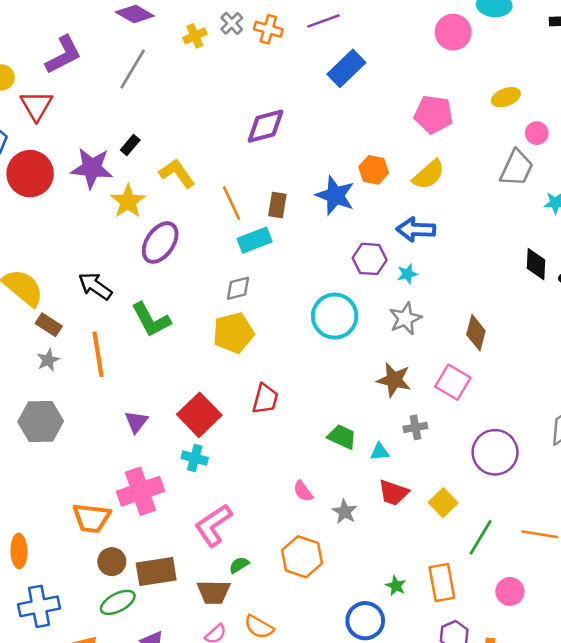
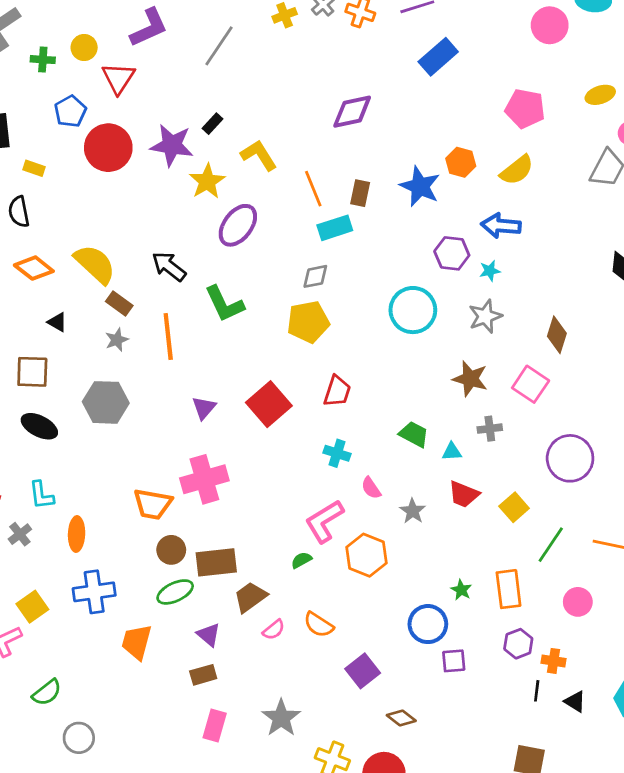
cyan cross: (195, 458) -> (337, 453), moved
pink L-shape: (213, 525) -> (324, 521), moved
brown trapezoid: (214, 592) -> (250, 597), moved, turned 140

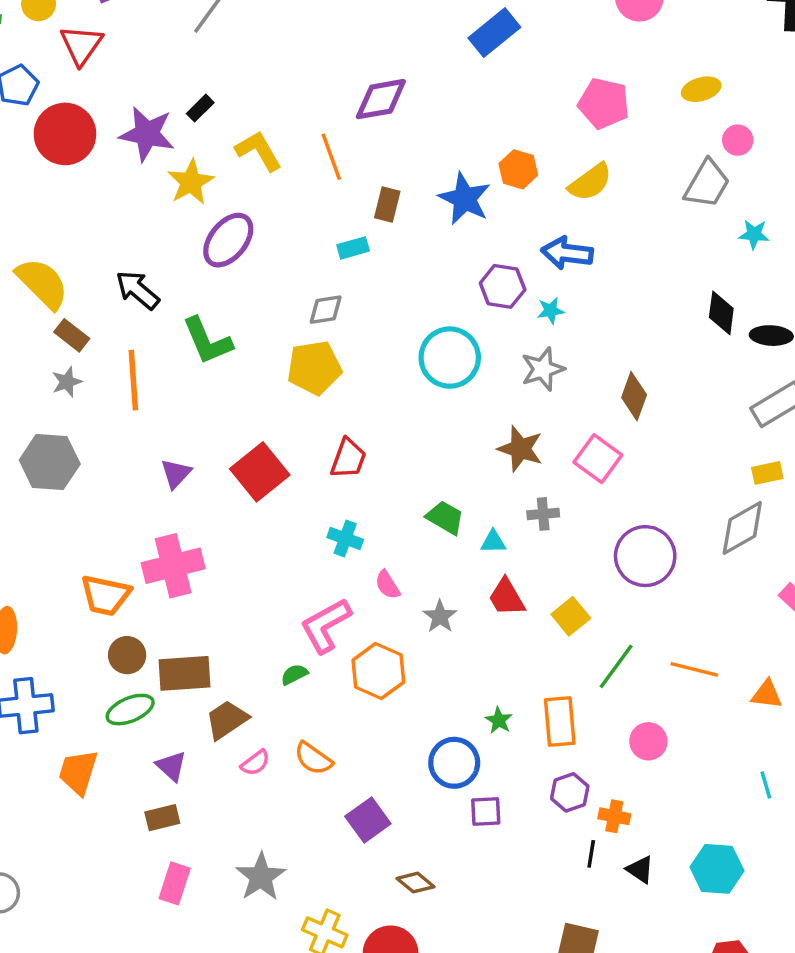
orange line: (313, 189) -> (331, 157), moved
cyan rectangle: (335, 228) -> (353, 248), size x0.7
red trapezoid: (464, 494) -> (507, 597), turned 36

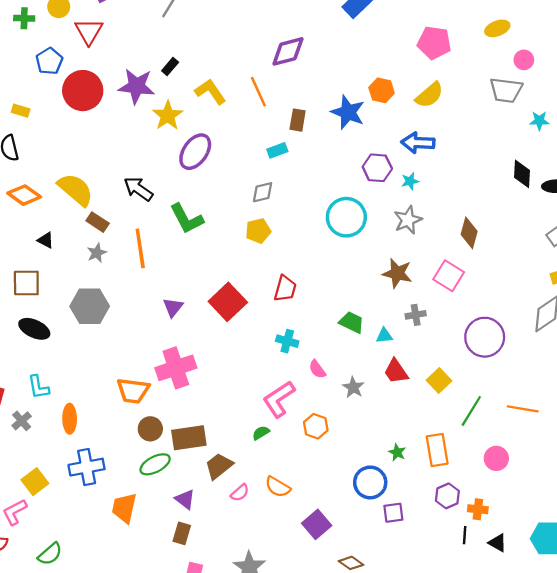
gray trapezoid: (707, 184) -> (506, 90), turned 72
yellow pentagon: (314, 368) -> (258, 231), size x0.7
orange hexagon: (378, 671) -> (316, 426), size x0.7
brown rectangle: (162, 818) -> (182, 533), turned -55

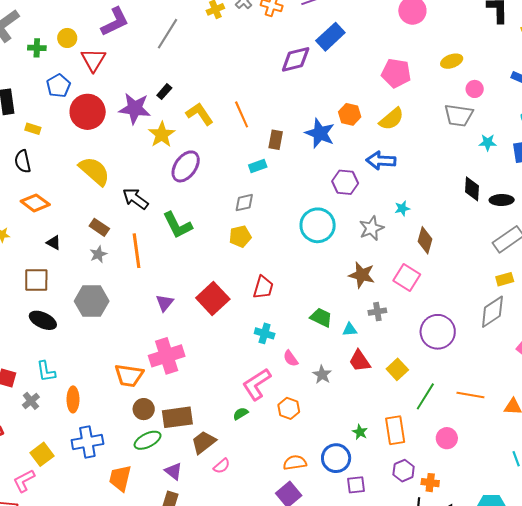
purple diamond: (288, 51) -> (296, 59), moved
cyan star: (410, 181) -> (402, 208), moved
yellow semicircle: (76, 190) -> (94, 171), moved
orange semicircle: (278, 487) -> (295, 463), moved, turned 140

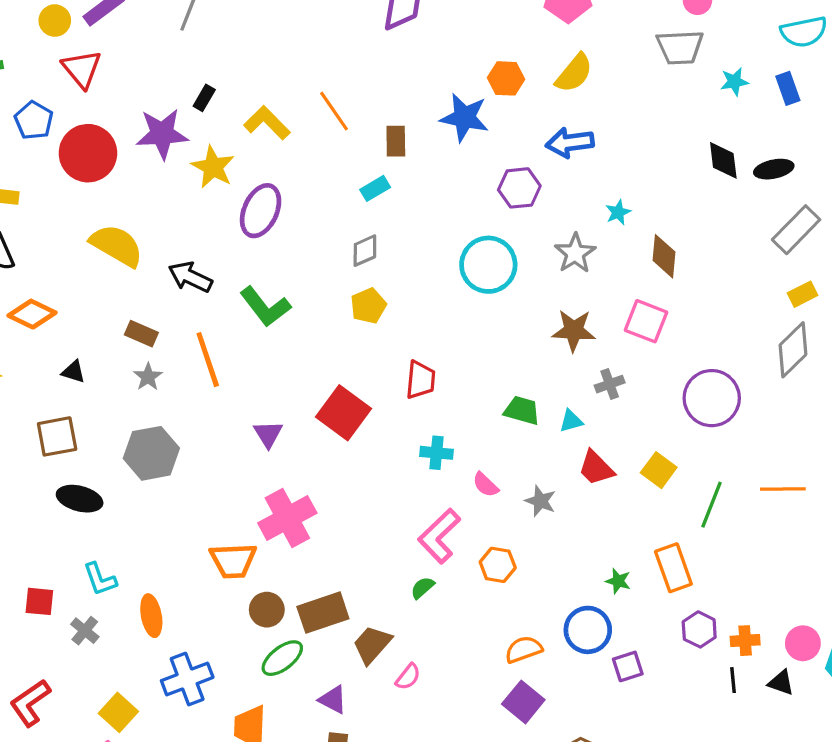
yellow circle: (67, 38) -> (55, 21), moved
pink circle: (447, 438) -> (803, 643), moved

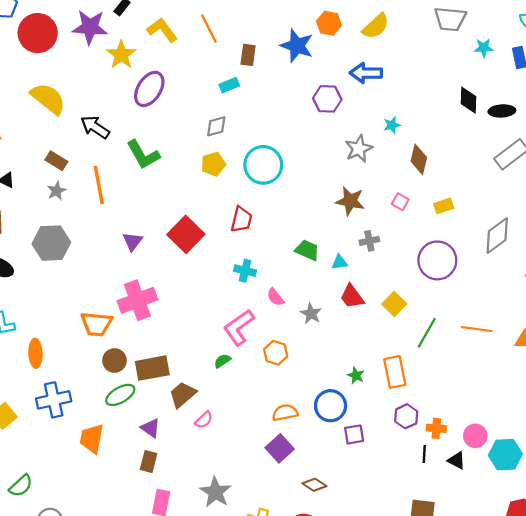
cyan circle: (488, 265) -> (263, 165), moved
yellow rectangle: (803, 294) -> (444, 206), moved
pink square: (646, 321) -> (400, 202), size x0.6

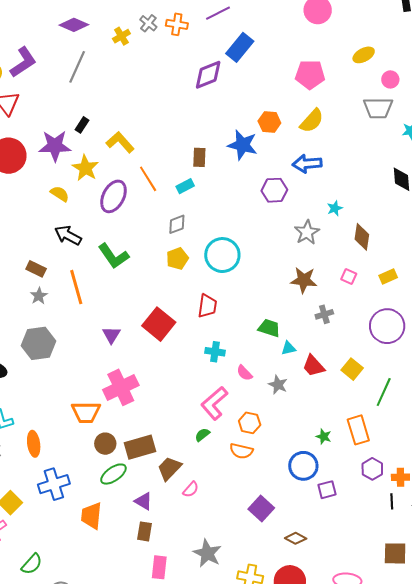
orange line: (209, 29) -> (148, 179), moved
yellow semicircle: (48, 99) -> (60, 194), moved, size x0.6
cyan triangle: (340, 262) -> (288, 348), moved
orange semicircle: (285, 413) -> (241, 451), moved, turned -150

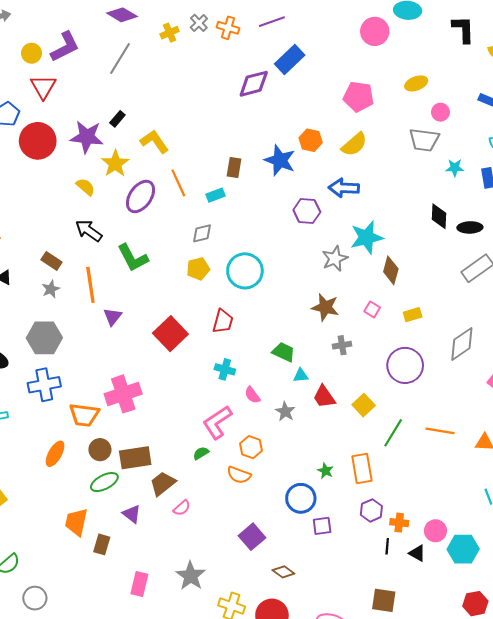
cyan star: (335, 208) -> (367, 237), size x2.0
purple triangle: (111, 335) -> (113, 317), moved
orange ellipse: (34, 444) -> (55, 454), moved, turned 30
blue cross: (54, 484) -> (44, 385), moved
brown rectangle: (144, 531) -> (102, 544), moved

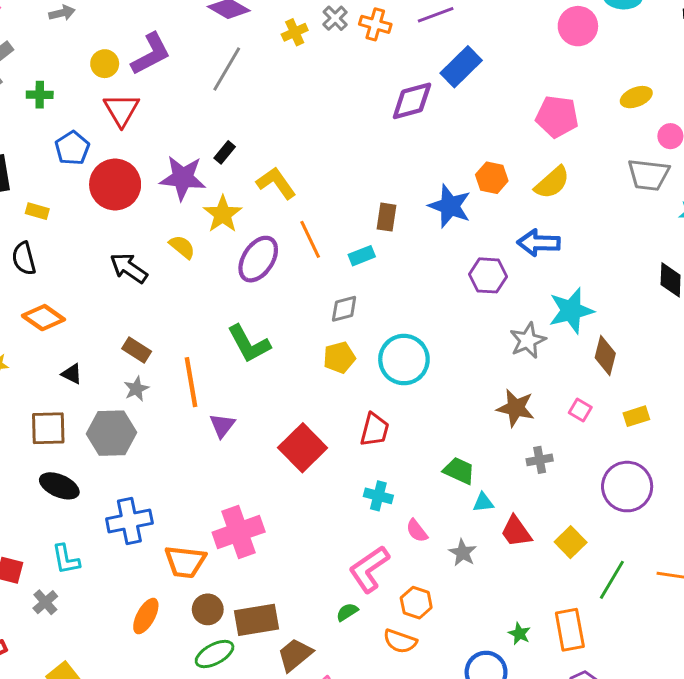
black arrow: (89, 231) -> (129, 268), moved
gray hexagon: (44, 338) -> (111, 433), moved

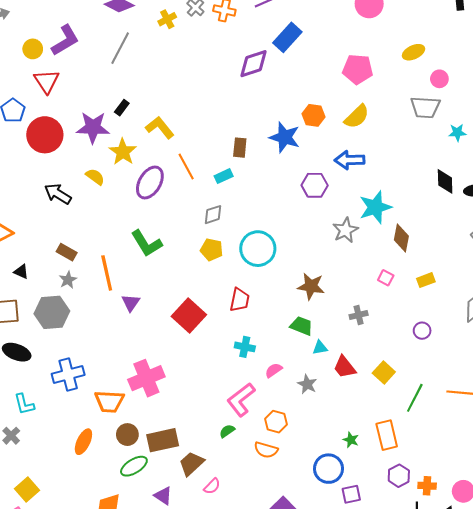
yellow pentagon: (339, 358) -> (212, 250), turned 30
brown star: (516, 408) -> (311, 286), moved
purple circle: (627, 487) -> (422, 331), size x0.5
pink semicircle: (417, 531) -> (274, 370), turned 96

